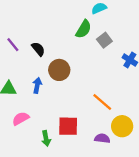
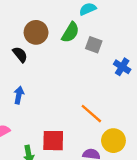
gray square: (104, 40) -> (94, 45), turned -32
brown circle: (59, 70) -> (36, 32), moved

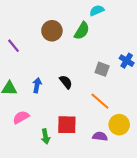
gray square: (94, 45) -> (102, 69), moved
black semicircle: (20, 55) -> (66, 82), moved

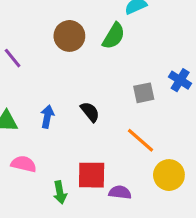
gray square: (102, 69) -> (144, 93), turned -32
pink semicircle: (21, 117) -> (24, 164), turned 42
purple semicircle: (100, 136) -> (120, 192), moved

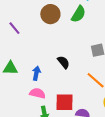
blue arrow: (47, 117) -> (36, 73), moved
pink semicircle: (24, 164) -> (37, 93), moved

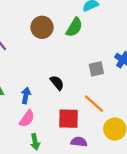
pink semicircle: (37, 93) -> (27, 119), turned 112
red square: (64, 102) -> (69, 119), moved

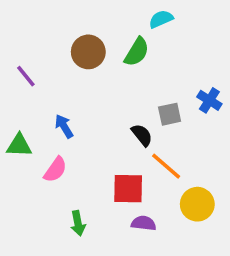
black semicircle: (57, 83) -> (142, 135), moved
blue arrow: (26, 95) -> (64, 126), moved, turned -42
pink semicircle: (27, 119) -> (55, 170), moved

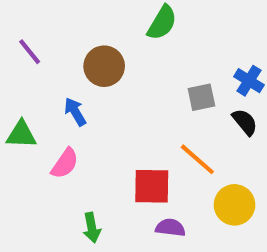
brown circle: (88, 52) -> (104, 66), moved
black semicircle: (142, 135) -> (245, 122), moved

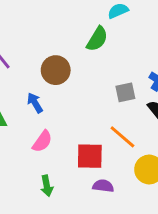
pink semicircle: (65, 163) -> (42, 141), moved

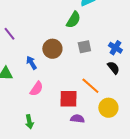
brown circle: (56, 70) -> (52, 49), moved
gray square: (125, 92) -> (84, 47), moved
green arrow: (47, 186) -> (29, 122), moved

